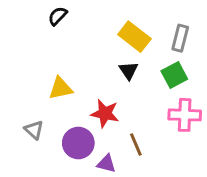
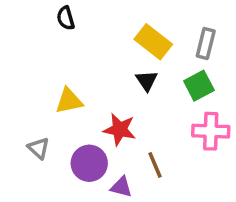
black semicircle: (58, 16) -> (66, 18), turned -60

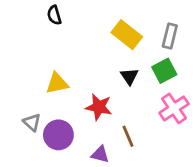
black triangle: (147, 81) -> (129, 76), moved
pink cross: (211, 131) -> (174, 108), turned -36
purple circle: (89, 163) -> (58, 135), moved

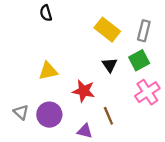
gray triangle: (32, 122) -> (21, 112), moved

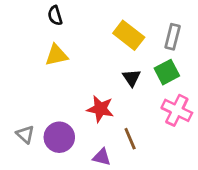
yellow triangle: (48, 71) -> (56, 55), moved
pink cross: (147, 92) -> (177, 110), turned -30

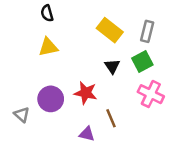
purple circle: (59, 137) -> (51, 99), moved

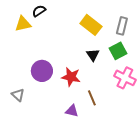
black semicircle: (47, 13) -> (39, 11), turned 72
yellow triangle: (48, 47) -> (23, 24), moved
purple circle: (51, 99) -> (42, 71), moved

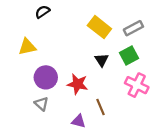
yellow triangle: (23, 24) -> (27, 47), moved
gray rectangle: (122, 26) -> (133, 28), turned 48
gray triangle: (18, 95) -> (41, 104), moved

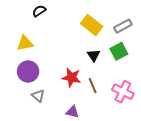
purple circle: (46, 77) -> (28, 71), moved
pink cross: (137, 85) -> (123, 92), moved
brown line: (101, 107) -> (93, 86), moved

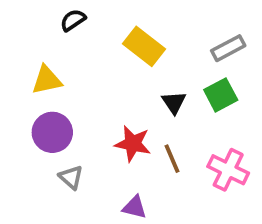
yellow rectangle: (92, 25) -> (144, 46), moved

